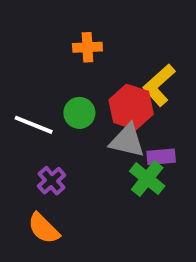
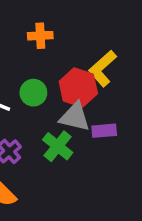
green cross: (147, 179) -> (58, 146), moved

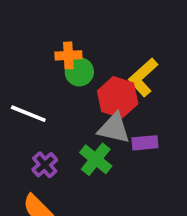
orange cross: (40, 36) -> (68, 55), moved
green circle: (33, 93) -> (79, 72), moved

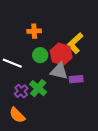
green circle: (79, 72) -> (40, 55), moved
green cross: (96, 159) -> (38, 88), moved

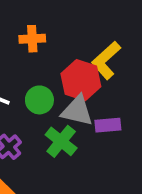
green circle: (40, 55) -> (39, 100), moved
green cross: (38, 88) -> (61, 141), moved

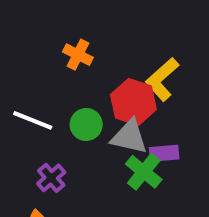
orange cross: (32, 39) -> (78, 55), turned 30
green cross: (61, 141) -> (144, 172), moved

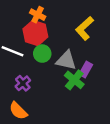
red hexagon: (133, 102) -> (35, 33), moved
purple rectangle: (164, 153) -> (86, 70), turned -56

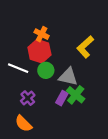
purple rectangle: (86, 70) -> (62, 98), moved

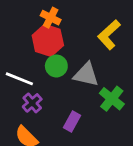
white line: (18, 68) -> (19, 79), moved
green cross: (76, 95) -> (112, 99), moved
purple rectangle: (62, 98) -> (72, 121), moved

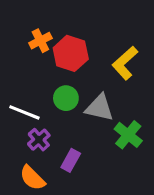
orange cross: (51, 18) -> (40, 41), moved, turned 36
red hexagon: (48, 40) -> (71, 53), moved
purple rectangle: (72, 121) -> (71, 160), moved

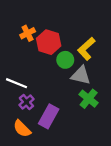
green circle: (66, 98) -> (65, 60), moved
gray triangle: (99, 108) -> (81, 75), moved
purple rectangle: (71, 160) -> (49, 116), size x1.5

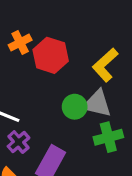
green circle: (65, 60) -> (75, 107), moved
green cross: (89, 99) -> (108, 137), turned 36

